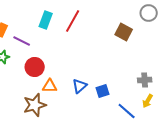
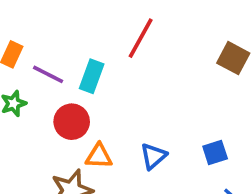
cyan rectangle: (46, 20) -> (92, 76), moved
blue square: (103, 91) -> (215, 153), moved

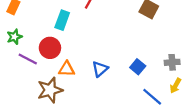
purple line: (48, 74) -> (28, 59), moved
blue square: (215, 153) -> (138, 67), turned -32

